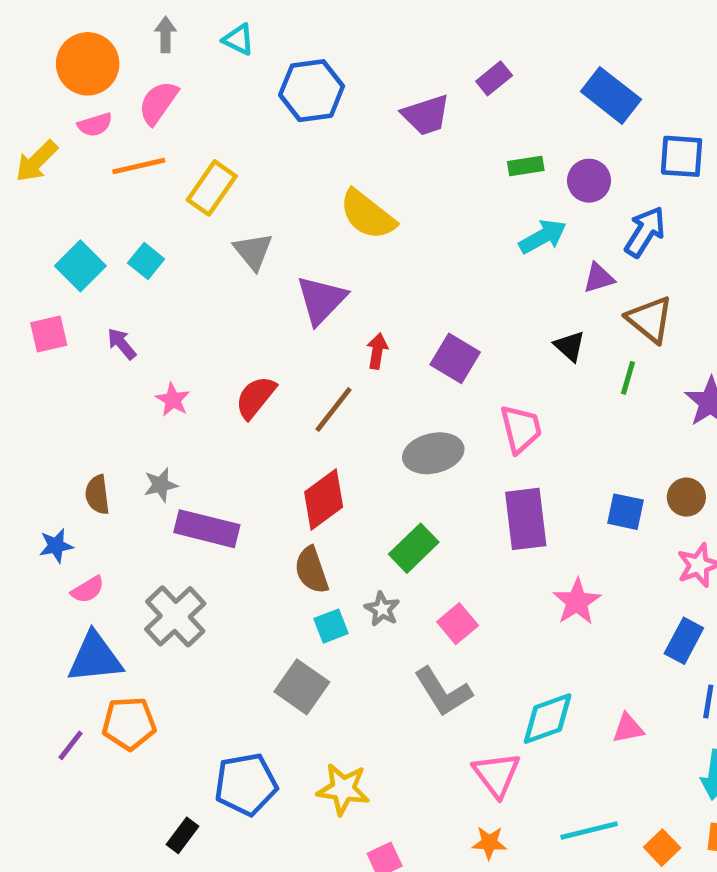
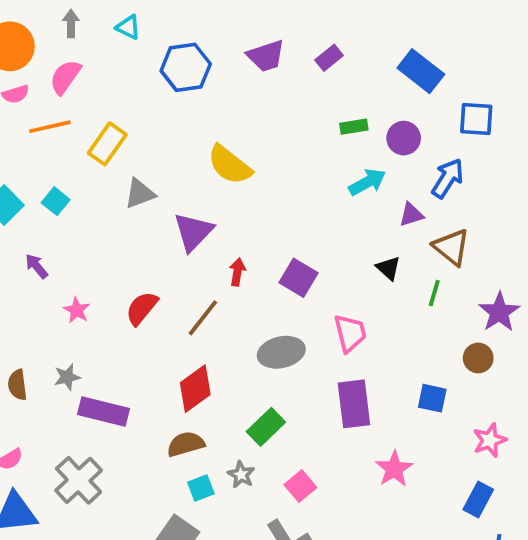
purple trapezoid: (426, 115) -> (266, 56), moved
gray triangle: (253, 251) -> (140, 194), turned 48
brown circle: (686, 497) -> (478, 358), moved
brown semicircle: (312, 570) -> (186, 444), turned 93

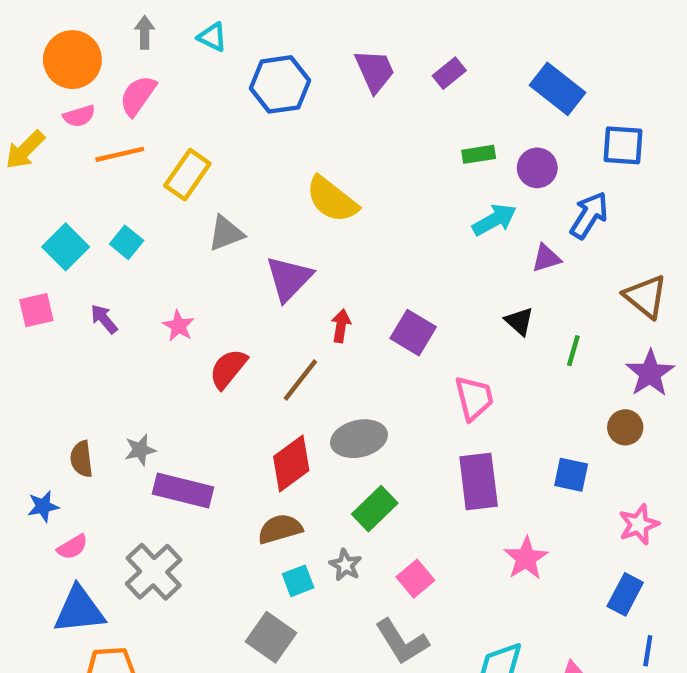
purple trapezoid: (266, 56) -> (375, 71), turned -96
brown triangle: (451, 247) -> (646, 296), moved
pink star: (77, 310) -> (178, 326), moved
gray ellipse: (281, 352) -> (359, 439), moved

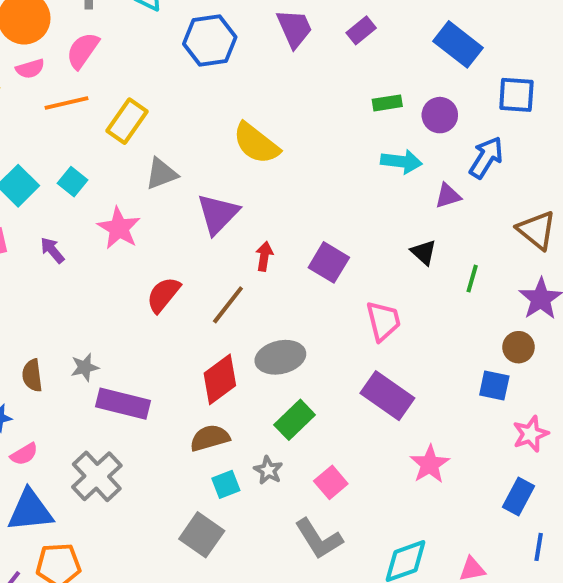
cyan arrow: (494, 220) -> (401, 162), turned 36
pink star: (178, 326) -> (119, 228), moved, size x1.5
blue square: (571, 475) -> (494, 385), moved
purple rectangle: (479, 482) -> (387, 396), turned -48

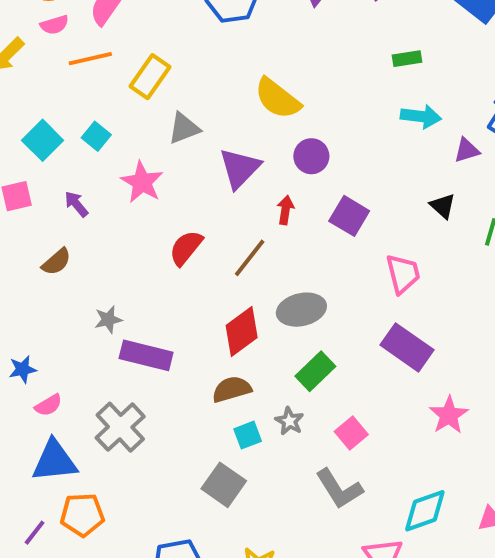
purple circle: (440, 115) -> (311, 156), moved
brown semicircle: (32, 375) -> (56, 262), moved, turned -124

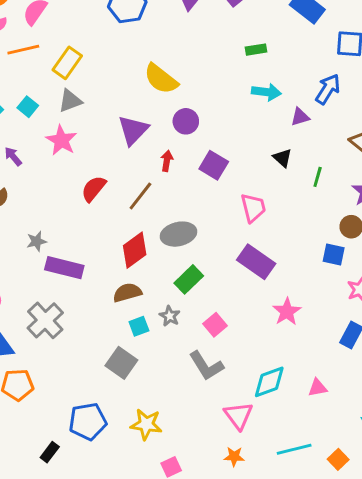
gray triangle: (184, 128) -> (70, 101), moved

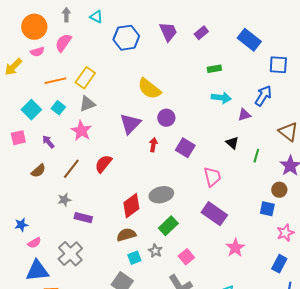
orange line: (23, 50) -> (55, 81), moved
brown line: (140, 196) -> (71, 169), moved
purple rectangle: (64, 268) -> (83, 218), size x0.7

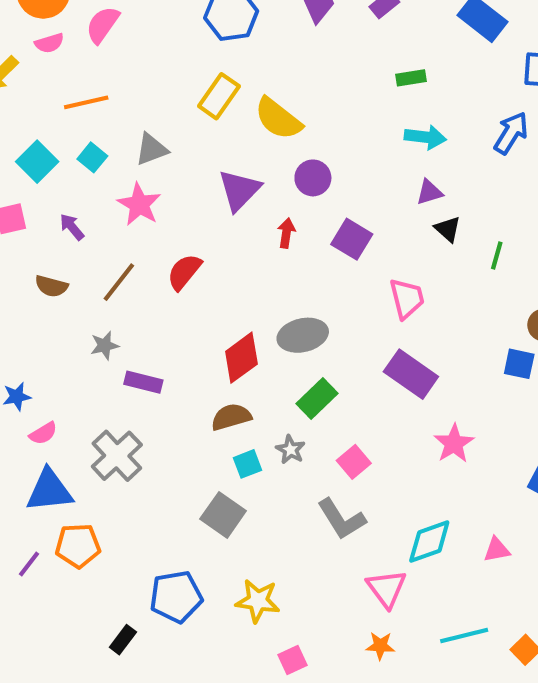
yellow rectangle: (85, 78) -> (219, 96), moved
purple triangle: (244, 115) -> (429, 192), moved
brown semicircle: (38, 171) -> (51, 286), turned 56

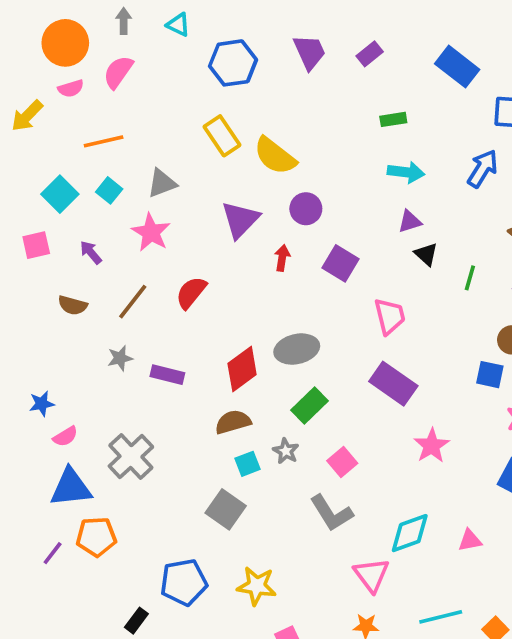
yellow rectangle: (219, 96) -> (222, 136), turned -69
purple rectangle: (143, 382) -> (167, 375), moved

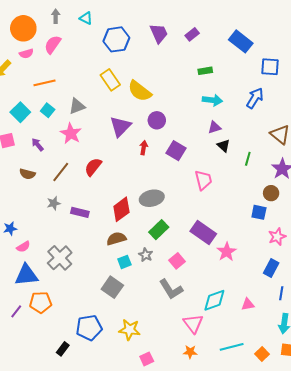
purple rectangle: (393, 384) -> (203, 233), moved

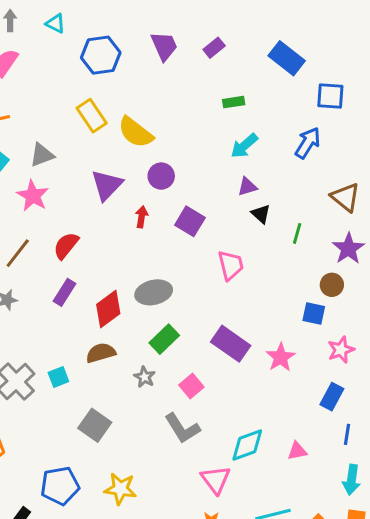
cyan arrow: (212, 100) -> (244, 146), turned 132
purple rectangle: (80, 212) -> (64, 292), moved, turned -72
pink star: (227, 252) -> (281, 357), moved
cyan square: (124, 262) -> (58, 377), moved

